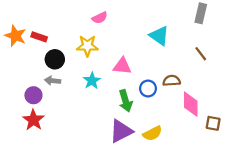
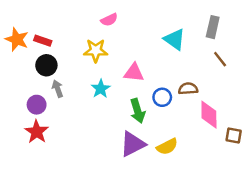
gray rectangle: (201, 13) -> (213, 27), moved
black circle: (55, 59) -> (46, 65), moved
gray arrow: (53, 81) -> (58, 89), turned 64

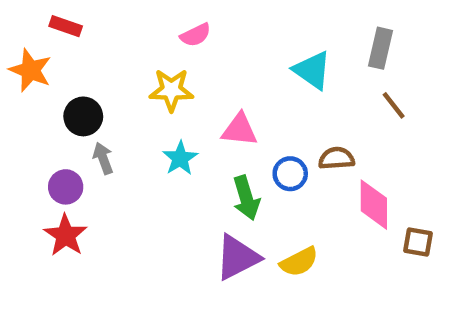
red rectangle: (43, 41) -> (66, 26), moved

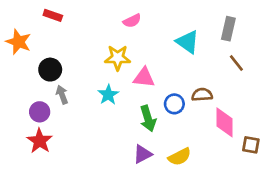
red rectangle: (66, 26) -> (53, 15), moved
pink semicircle: (196, 35) -> (132, 21), moved
yellow star: (171, 90) -> (118, 58), moved
purple triangle: (237, 257) -> (143, 154), size x0.7

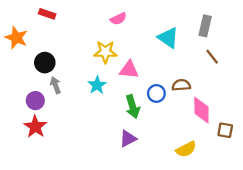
yellow semicircle: (180, 157) -> (186, 149), moved

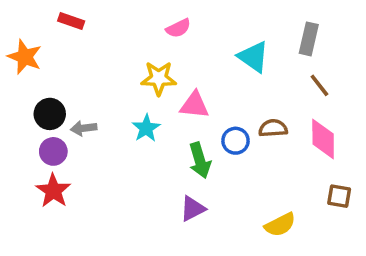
black circle: (45, 63) -> (50, 114), moved
gray arrow: (55, 85) -> (84, 128), turned -77
pink diamond: (201, 110) -> (323, 139), moved

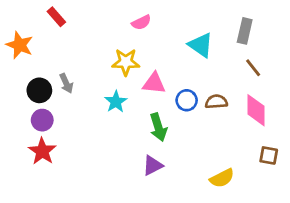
red rectangle: (71, 21) -> (56, 17), turned 30
gray arrow: (84, 128) -> (66, 83), moved, turned -108
blue circle: (235, 141) -> (187, 100), moved

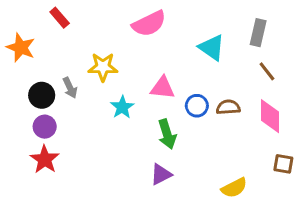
pink semicircle: (141, 22) -> (149, 24), size x1.6
yellow star: (126, 62) -> (103, 67), moved

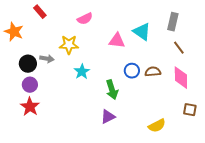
pink semicircle: (149, 24) -> (85, 19), moved, size x0.7
gray arrow: (70, 88) -> (47, 59), turned -56
pink triangle: (163, 88) -> (117, 41), moved

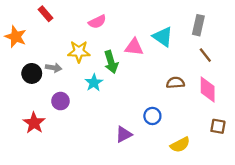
blue circle: (132, 71) -> (152, 116), moved
purple circle: (30, 85) -> (60, 101), moved
green arrow: (112, 90) -> (111, 62), moved

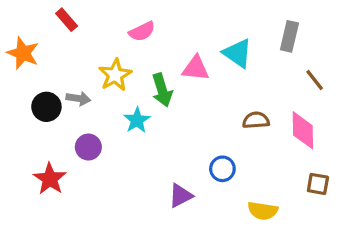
yellow star: (79, 52) -> (115, 75), turned -30
brown line: (205, 55) -> (315, 80), moved
yellow semicircle: (180, 145) -> (263, 211), turned 36

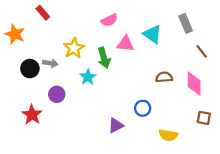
pink semicircle: (142, 31) -> (109, 20), moved
gray rectangle: (289, 36) -> (186, 23), turned -36

